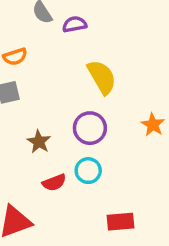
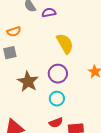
brown star: (39, 142) -> (28, 82), size x1.5
red semicircle: (54, 182) -> (56, 123), moved

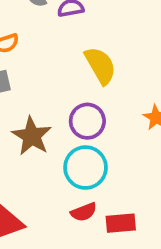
cyan circle: (57, 99) -> (86, 168), size x1.5

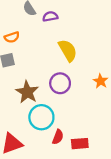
cyan circle: (86, 168) -> (41, 117), moved
red semicircle: (84, 212) -> (58, 137), turned -48

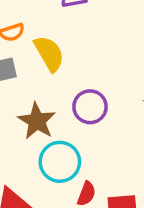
yellow semicircle: (68, 50) -> (49, 54), moved

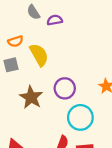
cyan circle: (60, 162) -> (80, 117), moved

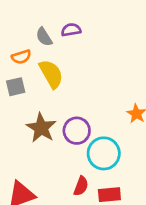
gray semicircle: (33, 12) -> (44, 37), moved
purple circle: (65, 88) -> (77, 131), moved

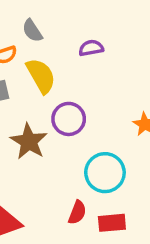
purple semicircle: (71, 30) -> (91, 48), moved
purple circle: (77, 131) -> (69, 119), moved

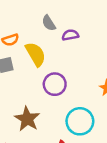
gray semicircle: (32, 31) -> (49, 23), moved
brown star: (29, 141) -> (27, 119), moved

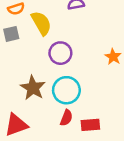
cyan circle: (80, 121) -> (66, 90), moved

